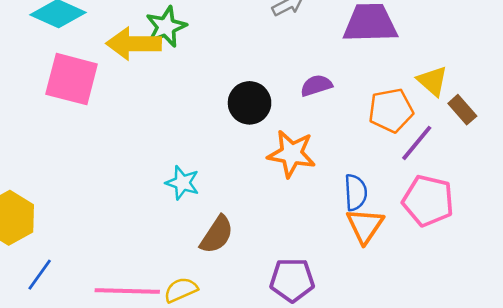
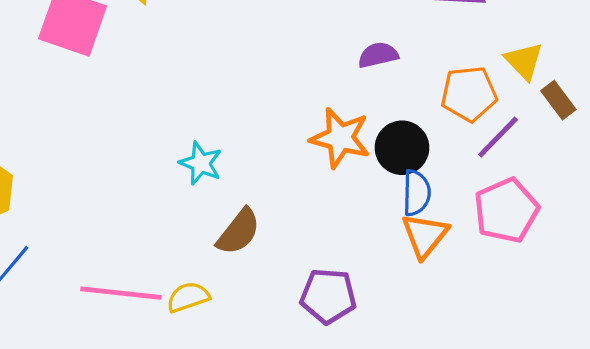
black circle: (250, 103) -> (402, 148), moved
pink pentagon: (428, 201) -> (506, 210), turned 30

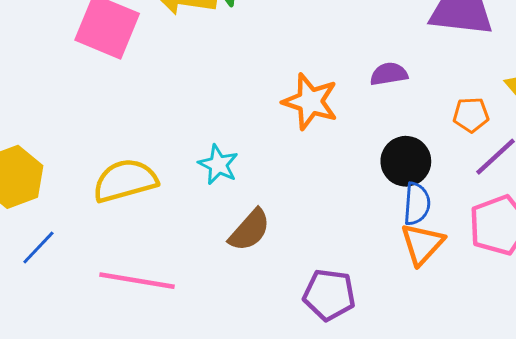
orange pentagon: (469, 94) -> (471, 115), size x0.7
orange star: (340, 138) -> (310, 102), moved
yellow semicircle: (188, 297) -> (125, 181), moved, size x1.6

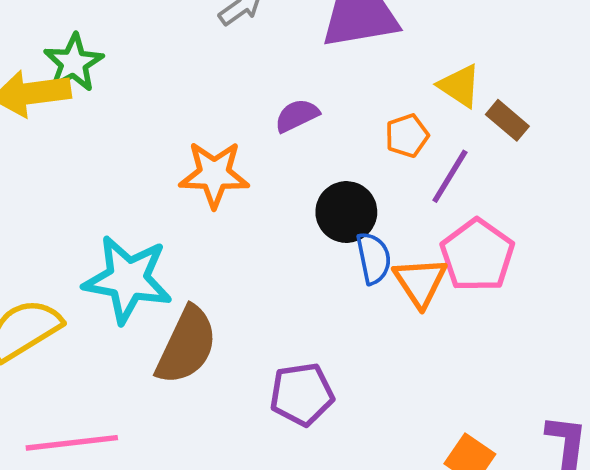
cyan star: (218, 165) -> (128, 279), size x1.8
brown semicircle: (250, 230) -> (187, 346), size x1.4
orange triangle: (422, 244) -> (420, 282), moved

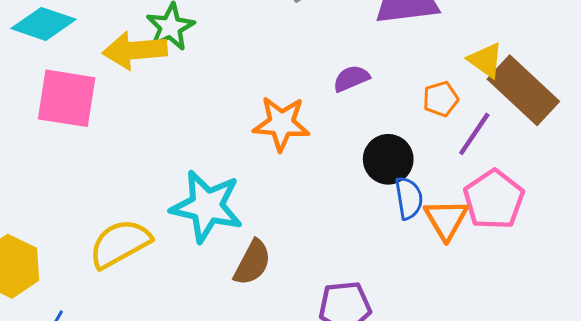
brown rectangle: (507, 120) -> (523, 90), size x2.0
brown semicircle: (187, 346) -> (252, 263), size x0.7

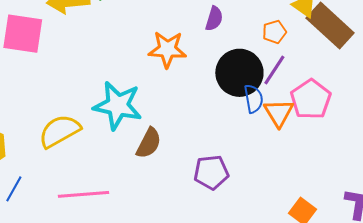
purple semicircle: (351, 78) -> (214, 19), turned 130
purple line: (474, 134) -> (274, 70), moved
black circle: (388, 159) -> (239, 73), size x1.4

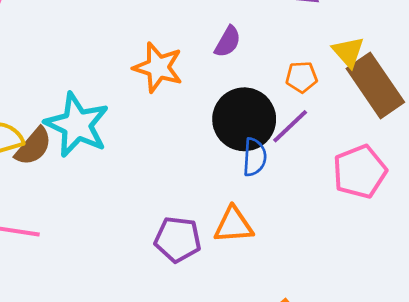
pink pentagon: (311, 99) -> (360, 172), moved
orange triangle: (279, 113) -> (234, 225), moved, turned 44
brown semicircle: (149, 143) -> (33, 146), moved

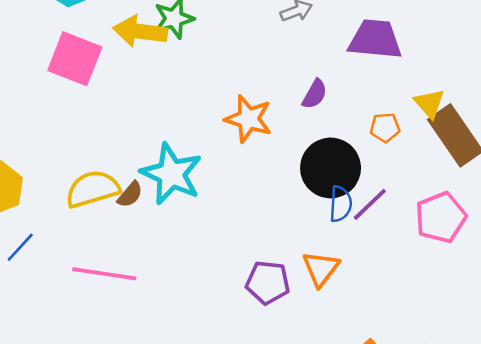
purple line: (290, 126) -> (370, 204), moved
brown semicircle: (33, 146) -> (130, 195), size x0.7
orange triangle: (234, 225) -> (321, 269), turned -48

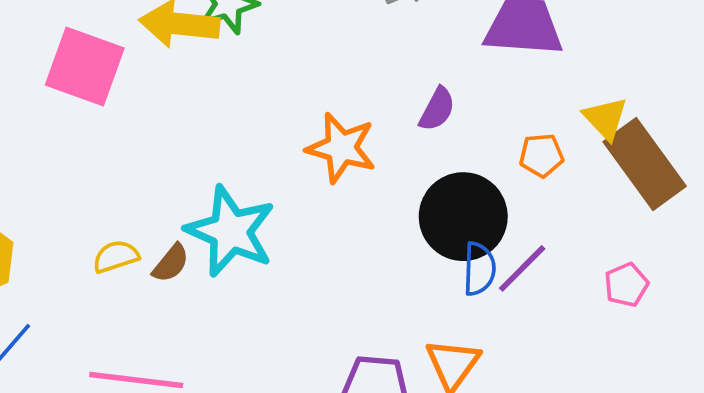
yellow semicircle: (93, 189) -> (116, 256), size x0.6
pink pentagon: (441, 217) -> (626, 285), size x0.6

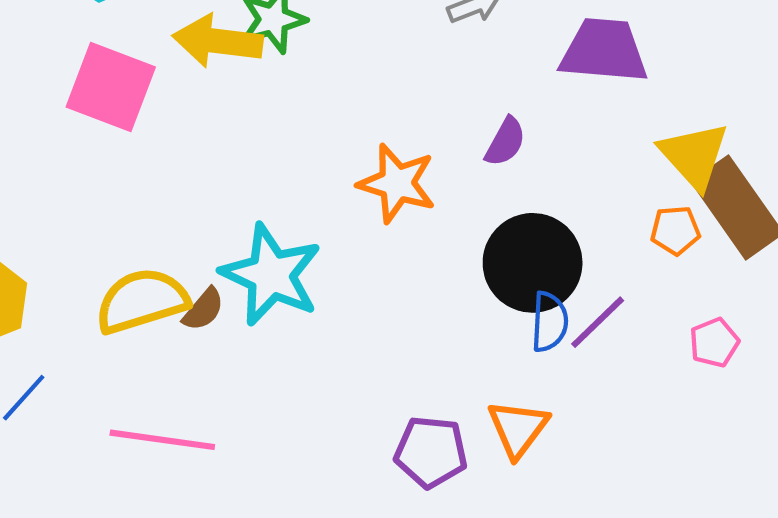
yellow triangle: (605, 118) -> (694, 155), size x1.4
orange pentagon: (541, 155) -> (675, 230), moved
yellow semicircle: (116, 256) -> (142, 301), size x1.8

